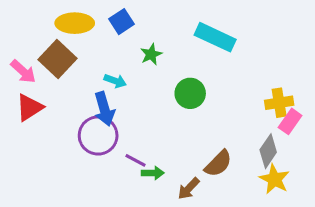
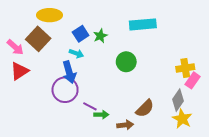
blue square: (121, 22) -> (81, 34), moved
cyan rectangle: (215, 37) -> (143, 24), turned -30
brown arrow: (189, 189) -> (125, 125), turned -140

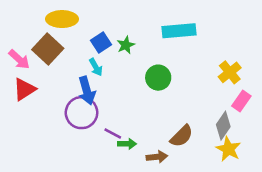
cyan arrow: (76, 53) -> (96, 67), turned 40
yellow cross: (185, 68) -> (230, 72), moved, turned -30

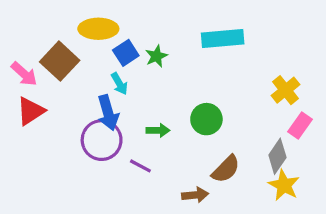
yellow ellipse: (62, 19) -> (98, 29), moved
green circle: (158, 78) -> (206, 119), moved
green arrow: (127, 144) -> (158, 130), moved

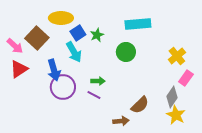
cyan arrow: (119, 84) -> (74, 52), size x1.5
blue arrow: (108, 113) -> (54, 70), moved
green circle: (206, 119) -> (126, 52), moved
purple line: (140, 166) -> (94, 95), moved

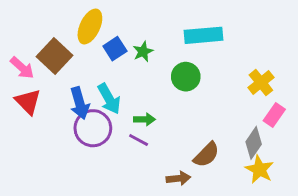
yellow ellipse: (61, 18) -> (90, 27), turned -65
cyan arrow: (74, 52) -> (109, 99), moved
red triangle: (19, 69) -> (28, 102), turned -42

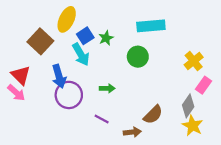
pink arrow: (22, 68) -> (16, 93), moved
cyan arrow: (109, 99) -> (81, 54), moved
purple line: (139, 140) -> (102, 119), moved

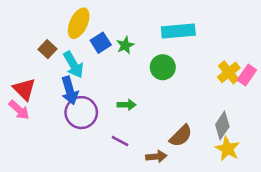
brown square: (40, 41) -> (48, 49), size x0.6
cyan arrow: (81, 54) -> (73, 65), moved
pink rectangle: (203, 85) -> (247, 75), moved

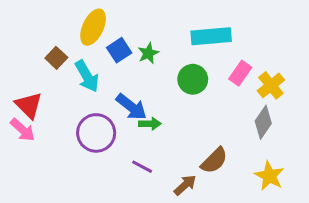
pink rectangle: (247, 75) -> (240, 73), moved
blue arrow: (70, 91) -> (131, 107), moved, turned -36
gray diamond: (222, 125) -> (263, 122), moved
brown arrow: (156, 157) -> (185, 185), turned -36

